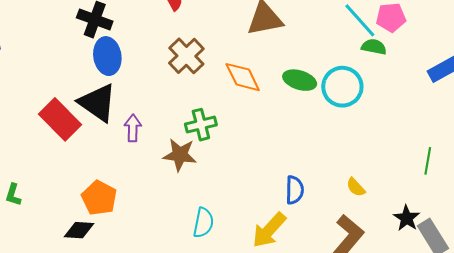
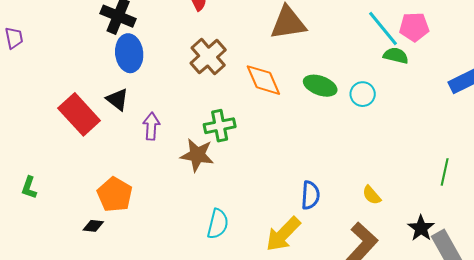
cyan circle: (342, 87) -> (363, 94), size x0.6
black triangle: (98, 103) -> (117, 99), size x0.6
black diamond: (79, 230) -> (93, 226), size x0.7

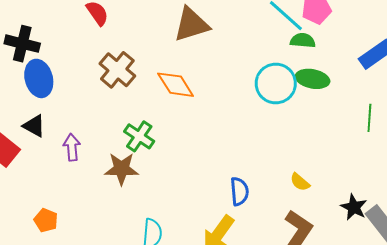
green ellipse: (320, 86) -> (313, 79), moved
cyan circle: (363, 94) -> (276, 83), size x1.6
green cross: (220, 126) -> (139, 136), turned -36
green line: (445, 172) -> (369, 118), moved
orange pentagon: (115, 195) -> (46, 220), size x0.7

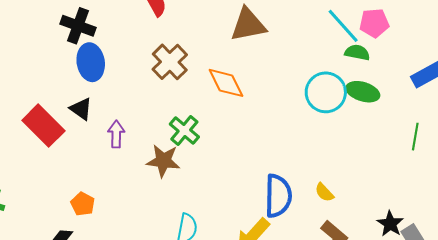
yellow semicircle: (300, 182) -> (324, 192), moved
blue semicircle: (239, 191) -> (278, 196), size x1.5

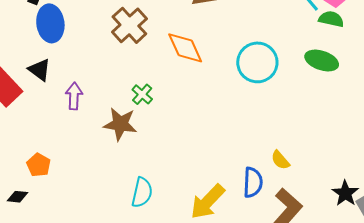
green semicircle: (357, 52) -> (331, 19), moved
cyan circle: (326, 92) -> (257, 62), moved
green cross: (184, 130) -> (142, 94), size x0.7
blue semicircle: (278, 196) -> (253, 182), moved, size x0.7

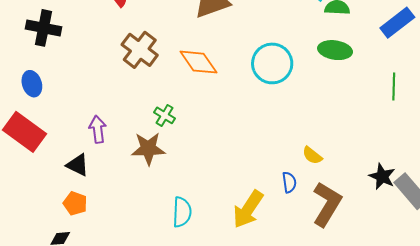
blue ellipse: (50, 23) -> (32, 84), moved, size x0.7
black triangle: (39, 70) -> (78, 165), moved
blue semicircle: (253, 182) -> (289, 182), size x0.7

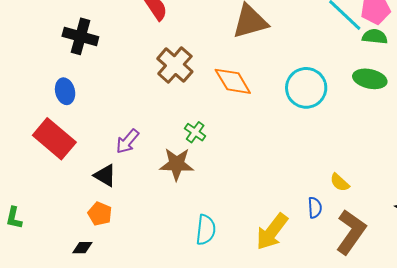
purple arrow: (98, 129) -> (127, 141), turned -136

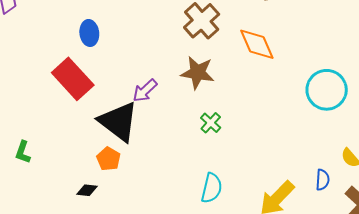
cyan circle: (306, 88) -> (327, 90), moved
green cross: (195, 132) -> (211, 123), moved
brown star: (177, 164) -> (198, 73), moved
black triangle: (105, 175) -> (118, 122), size x1.8

